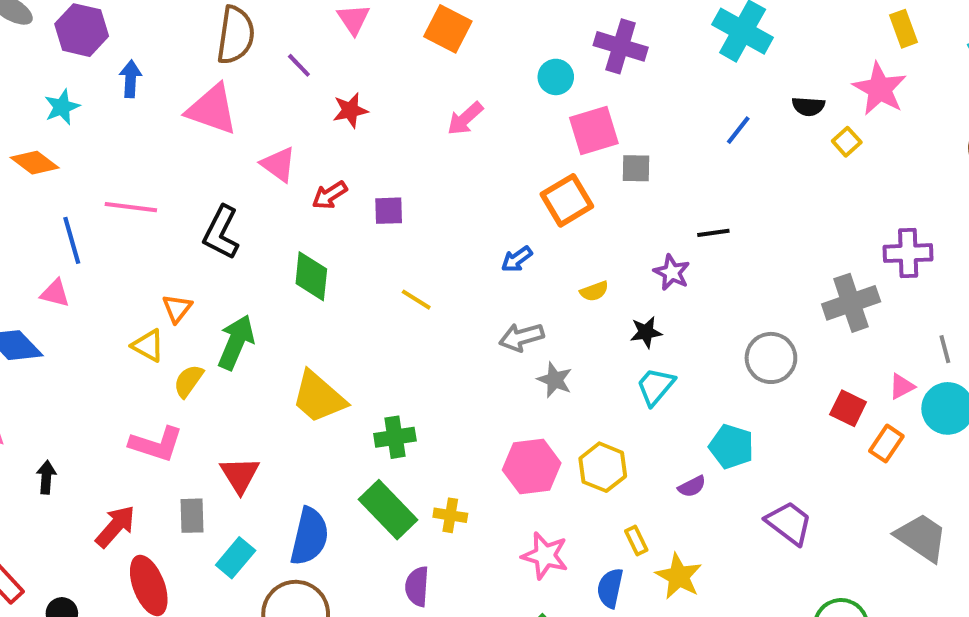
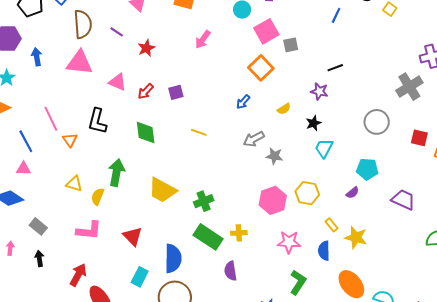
pink line: (131, 207) -> (51, 119), turned 70
orange triangle: (177, 308) -> (70, 140), moved
gray rectangle: (192, 516) -> (38, 226), moved, turned -36

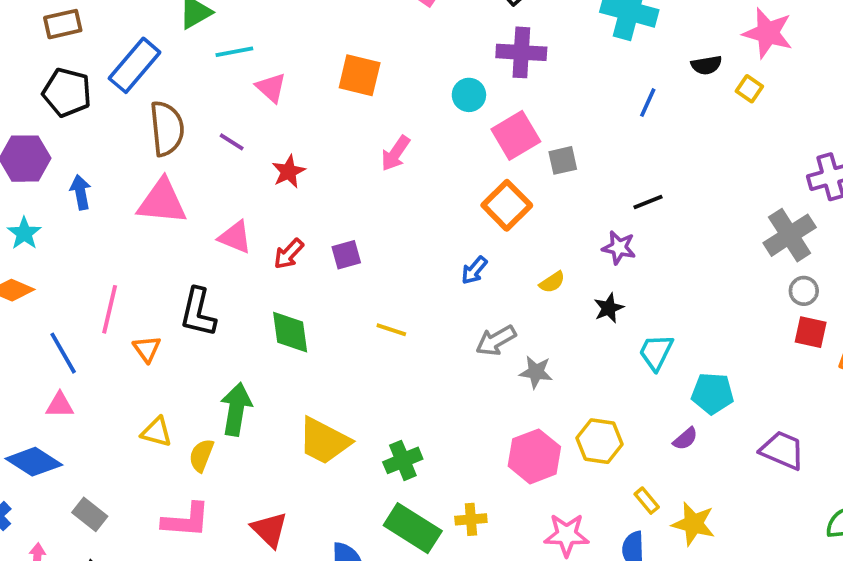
pink line: (51, 119) -> (110, 309), turned 40
gray circle: (377, 122) -> (804, 291), moved, size x0.6
cyan trapezoid: (324, 148) -> (656, 352), moved

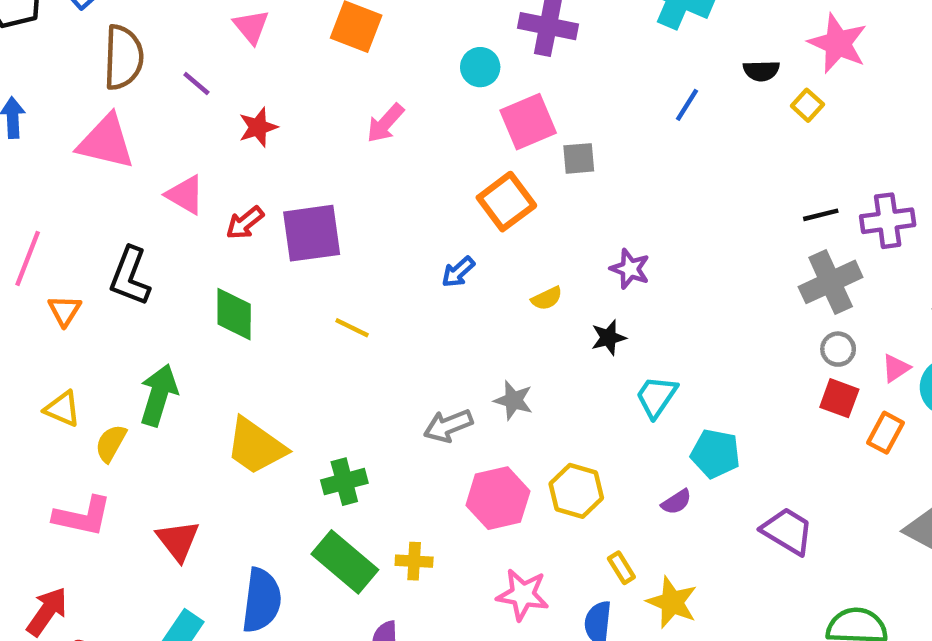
black line: (648, 202) -> (821, 215), moved
purple square: (346, 255) -> (312, 233), size x1.8
gray arrow: (496, 340) -> (448, 426), moved

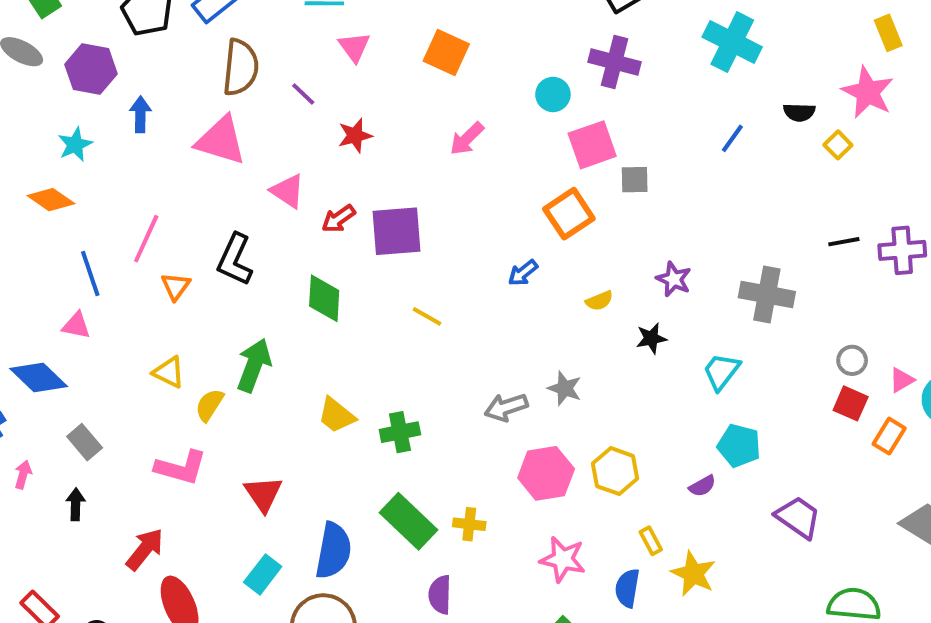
gray cross: (831, 282) -> (767, 295), moved, turned 32
cyan trapezoid: (656, 397) -> (721, 371), moved
yellow trapezoid: (256, 446) -> (336, 415), size x0.7
green cross: (344, 482) -> (400, 432), moved

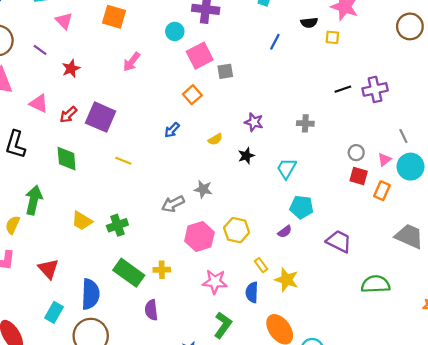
yellow square: (838, 145) -> (332, 37), turned -32
orange square: (569, 214) -> (192, 95), size x0.7
purple square: (396, 231) -> (101, 117), turned 36
gray cross: (767, 295) -> (305, 123), size x0.6

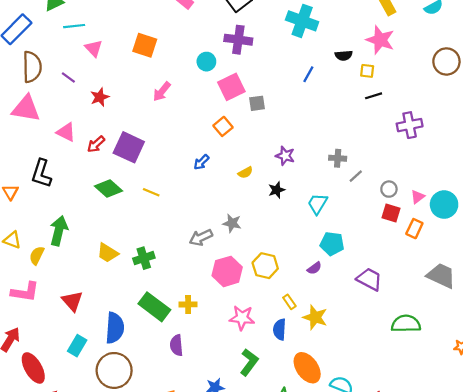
black line: (343, 89) -> (374, 96), moved
gray line: (403, 136) -> (356, 176), moved, turned 72
green diamond: (67, 159) -> (109, 188), moved, turned -45

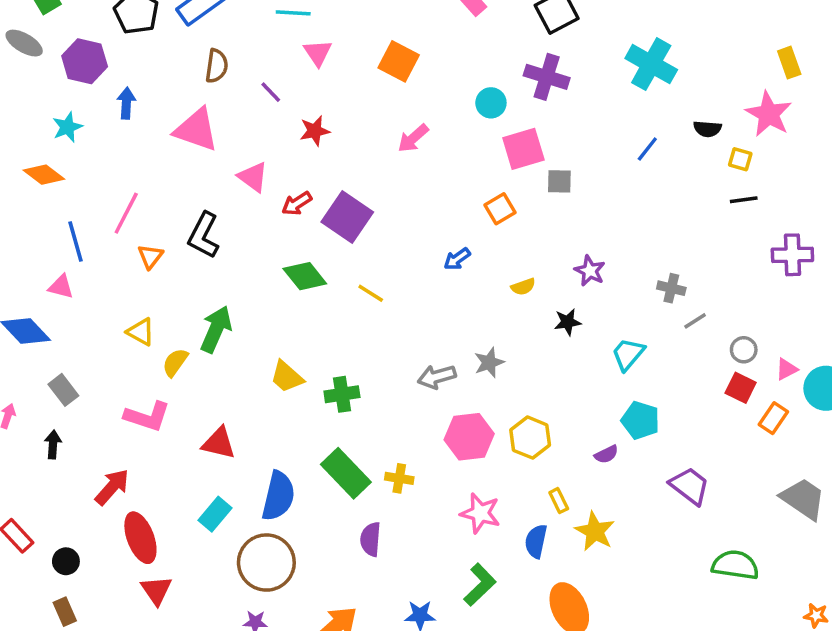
brown semicircle: (32, 67) -> (217, 66), size x0.7
gray star: (232, 223) -> (489, 363), turned 30
red triangle: (72, 301) -> (219, 443), turned -45

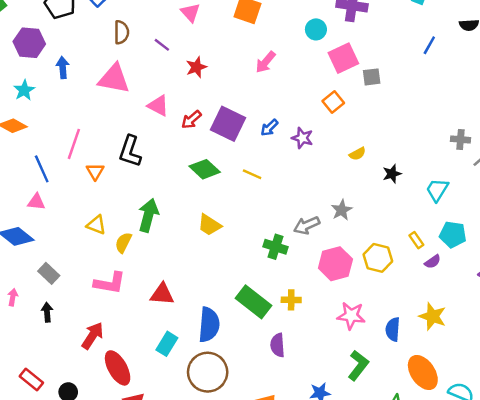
blue arrow: (457, 259) -> (269, 128), moved
purple star: (590, 271) -> (302, 138), moved
yellow trapezoid: (287, 377) -> (209, 225), moved
green cross: (342, 394) -> (275, 247), moved, turned 35
yellow rectangle: (559, 501) -> (416, 240), moved

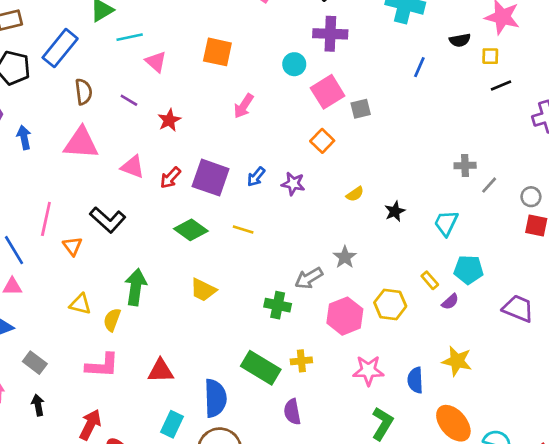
black L-shape: (130, 151) -> (108, 220), turned -60

